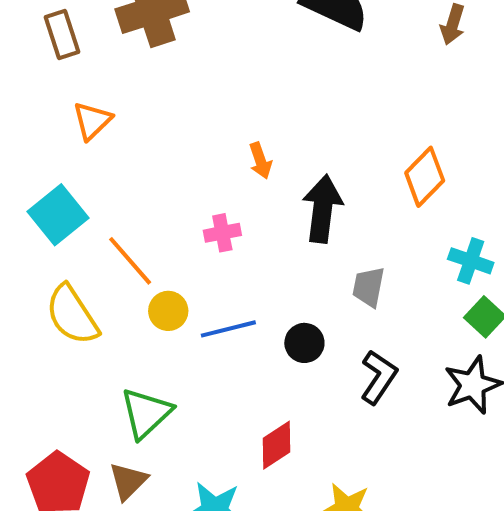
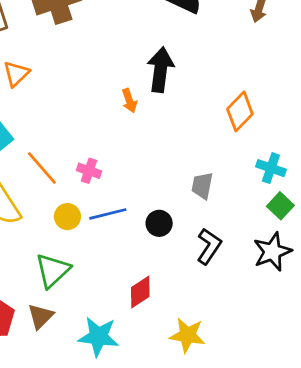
black arrow: (322, 209) -> (160, 70), moved
pink cross: (222, 233) -> (89, 171), moved, turned 30
yellow circle: (168, 311) -> (67, 217), moved

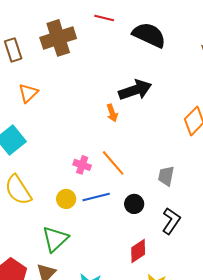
black arrow: (160, 70) -> (135, 90), turned 64
orange line: (42, 168) -> (113, 163), moved
red diamond: (140, 292) -> (138, 251), moved

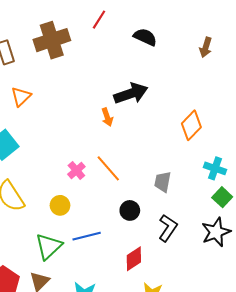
red line: (104, 18) -> (99, 20), turned -72
black semicircle: (149, 35) -> (145, 37), size x0.7
pink cross: (82, 165) -> (76, 170), turned 30
blue line: (96, 197) -> (87, 236), moved

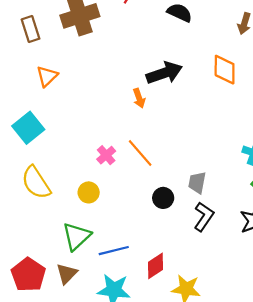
orange diamond: (191, 125) -> (225, 70), moved, turned -44
gray trapezoid: (163, 182) -> (197, 183), moved
blue line: (87, 236) -> (114, 251), moved
red diamond: (134, 259) -> (155, 266), moved

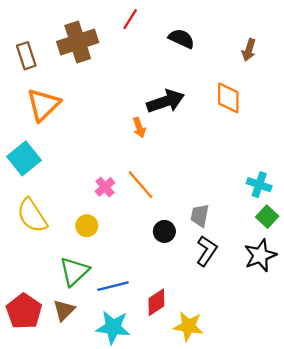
orange triangle: (47, 76) -> (43, 105), size x1.5

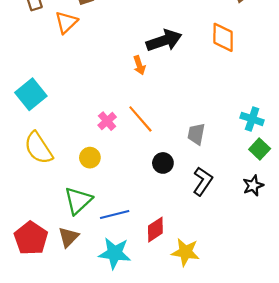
orange triangle: (43, 105) -> (66, 22), moved, size x0.7
gray trapezoid: (200, 215) -> (196, 134), moved
black star: (260, 255) -> (253, 186), size x0.7

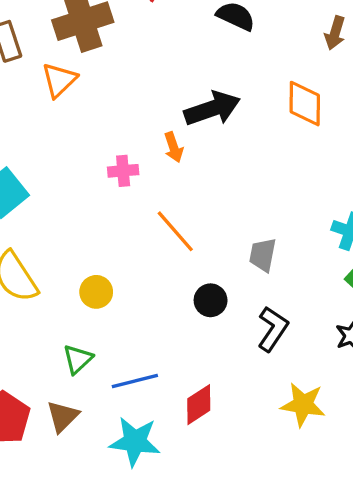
pink cross: (107, 121) -> (123, 171), moved, turned 36
green triangle: (78, 201) -> (78, 359), size x0.7
yellow star: (185, 252) -> (303, 405), moved

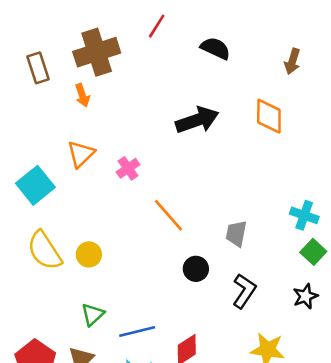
orange triangle: (59, 80) -> (81, 154), moved
orange arrow: (174, 147) -> (82, 95), moved
pink cross: (123, 171) -> (128, 168), turned -30
yellow circle: (96, 292) -> (89, 254), moved

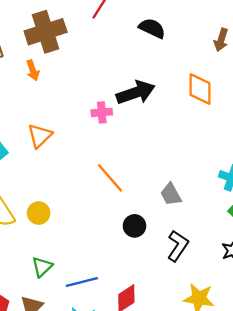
orange triangle: (81, 154) -> (40, 136), moved
pink cross: (128, 168) -> (102, 112), moved, turned 30
gray trapezoid: (236, 234) -> (171, 194), turned -40

